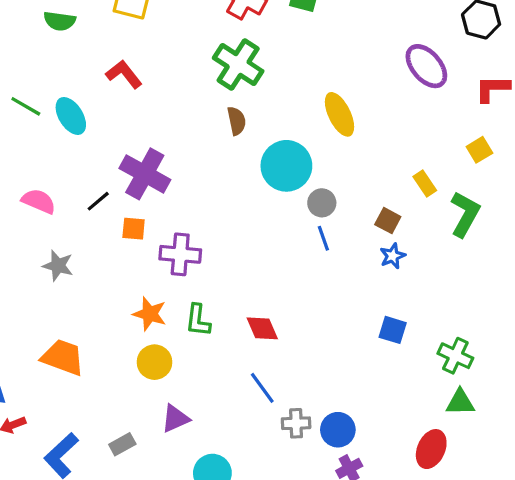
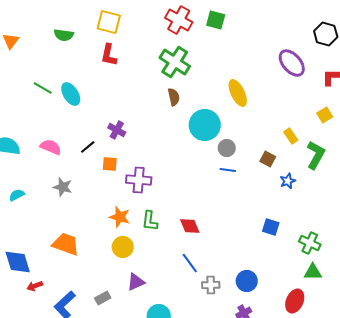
red L-shape: (124, 74) -> (109, 55), moved, turned -130
purple cross: (145, 174) -> (117, 130), size x0.6
blue line: (323, 238) -> (228, 170), turned -63
blue star: (393, 256) -> (288, 181), moved
blue circle: (338, 430) -> (247, 281), moved

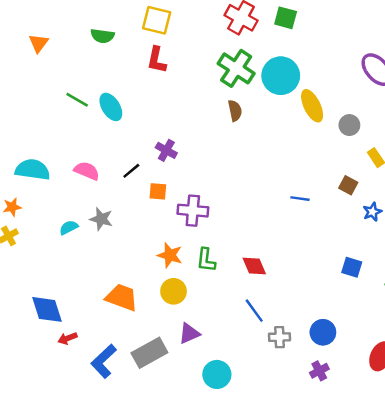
cyan circle: (205, 125) -> (281, 76), moved
gray circle: (227, 148) -> (349, 125), moved
cyan semicircle: (17, 195) -> (69, 227), moved
orange trapezoid: (66, 244) -> (122, 297), moved
gray rectangle: (103, 298) -> (149, 353), size x1.8

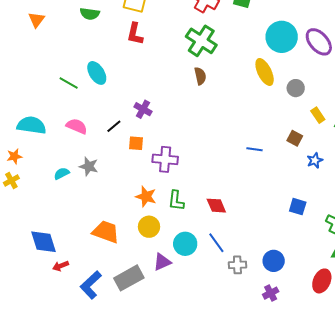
cyan circle: (281, 76) -> (282, 37), moved
green line: (77, 100) -> (69, 83), moved
cyan circle: (217, 374) -> (185, 244), moved

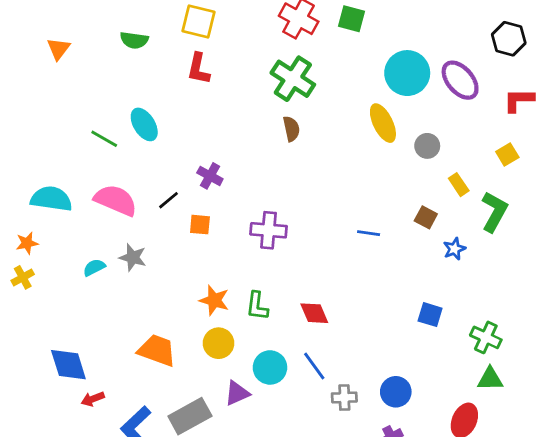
pink semicircle: (77, 126) -> (116, 200), size x1.4
purple cross: (165, 159) -> (269, 230), moved

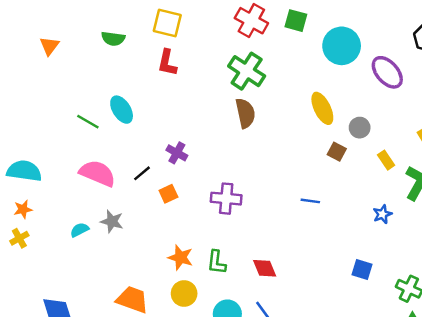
cyan circle: (407, 73) -> (342, 46), moved
brown semicircle: (291, 129) -> (245, 113), size x1.4
cyan semicircle: (51, 199) -> (24, 171), moved
brown square: (426, 217) -> (337, 152), moved
orange square: (200, 225) -> (168, 194), turned -30

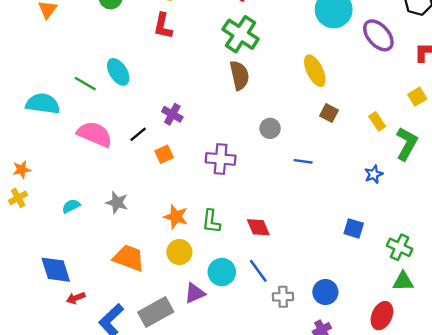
gray circle: (360, 128) -> (270, 128), moved
cyan semicircle: (24, 171) -> (43, 104), moved
gray star: (112, 221) -> (117, 203), moved
cyan semicircle: (79, 230) -> (71, 206), moved

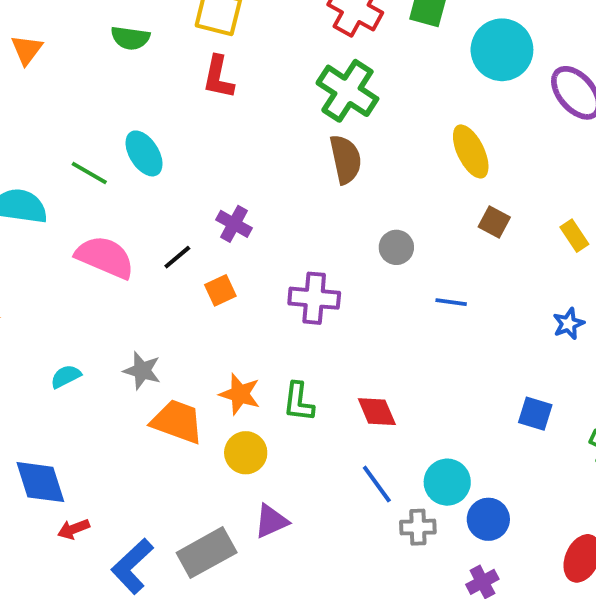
orange trapezoid: (129, 258) -> (177, 421), moved
cyan circle: (222, 272) -> (447, 482), moved

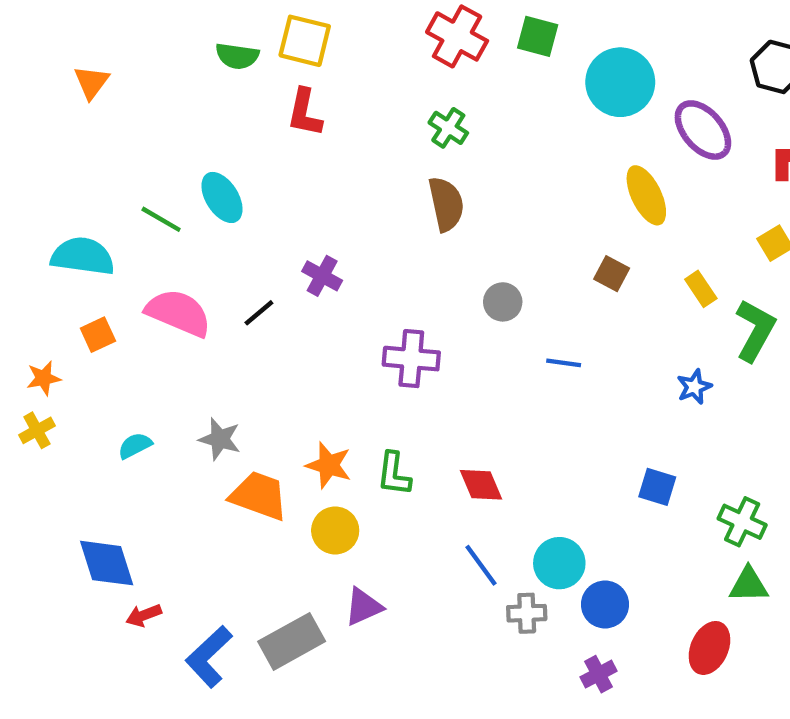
green semicircle: (130, 38) -> (237, 56), moved
green cross: (347, 91) -> (448, 128), size x0.6
yellow ellipse: (471, 151) -> (646, 195), moved
orange square: (220, 290) -> (98, 335), moved

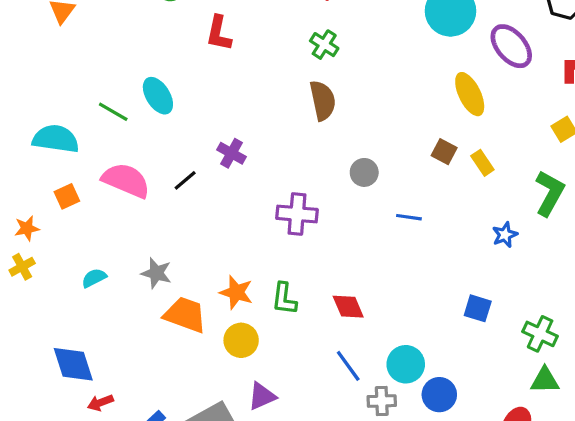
yellow rectangle: (701, 289) -> (482, 163), moved

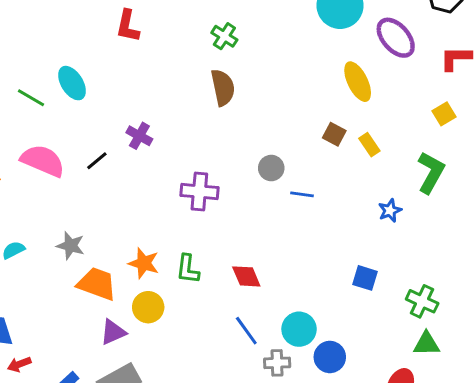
gray circle: (364, 172) -> (271, 168), moved
purple triangle: (262, 396) -> (113, 332), moved

